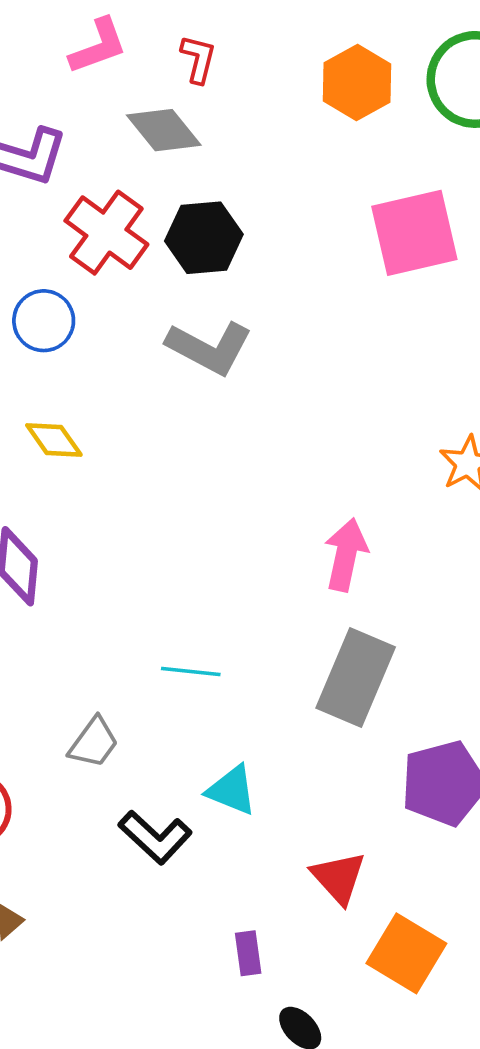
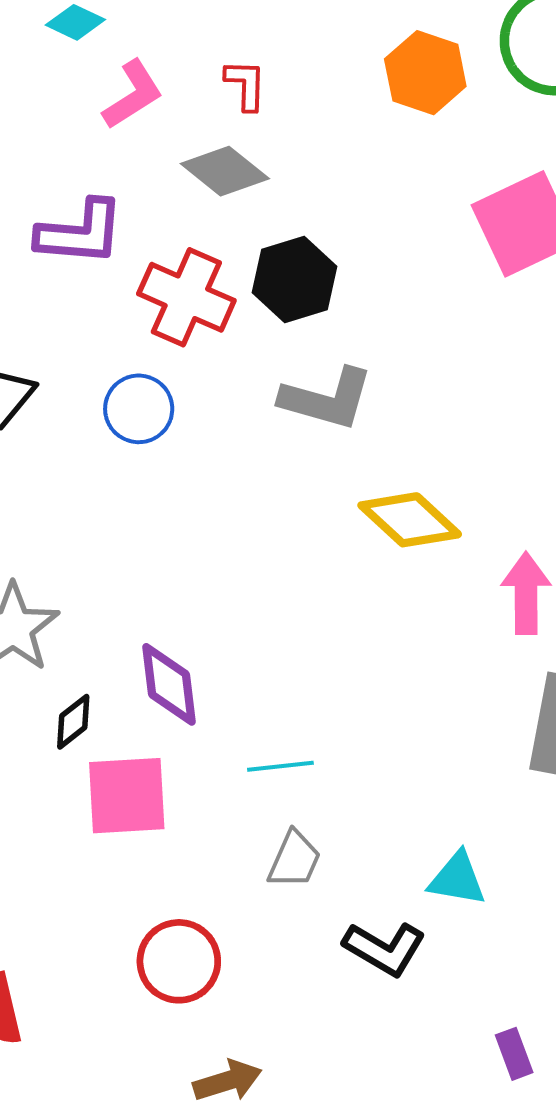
yellow diamond: (54, 440) -> (410, 520), moved, size x1.5
cyan line: (191, 672) -> (280, 766), moved

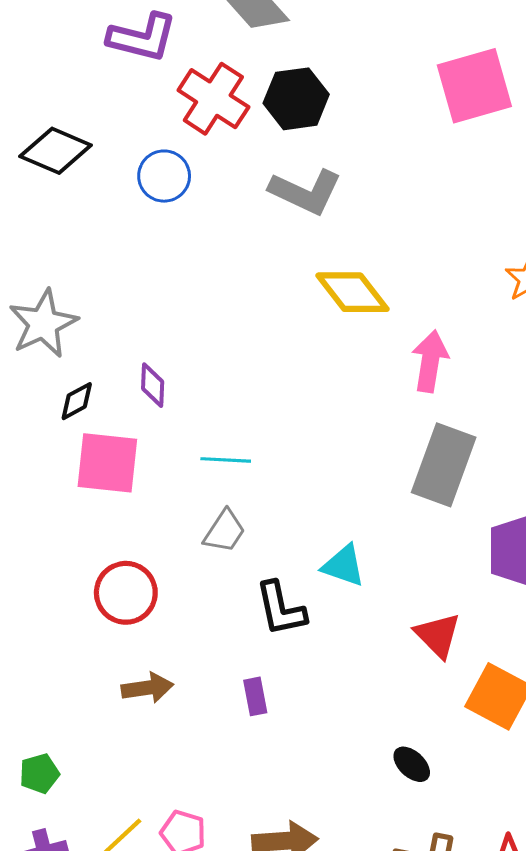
purple diamond: (169, 684) -> (153, 385), size x0.7
black L-shape: (384, 949) -> (281, 609), turned 38
purple rectangle: (514, 1054) -> (255, 696), moved

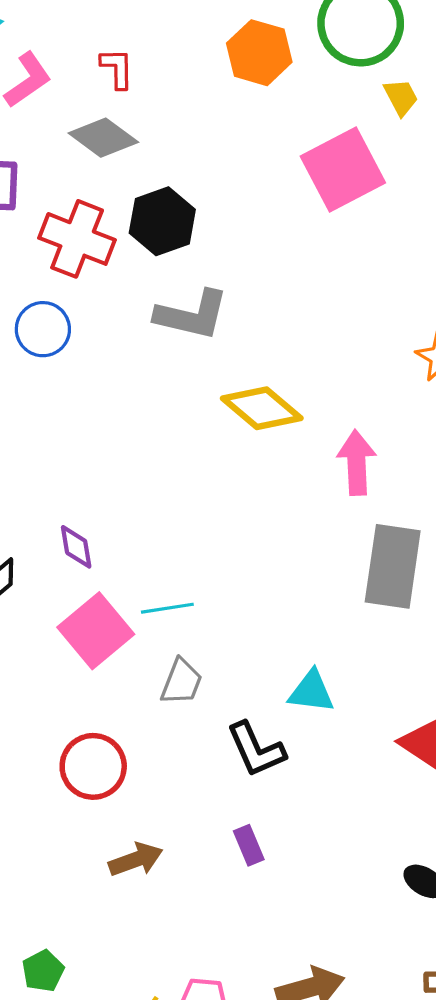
pink square: (107, 463) -> (96, 631), moved, turned -34

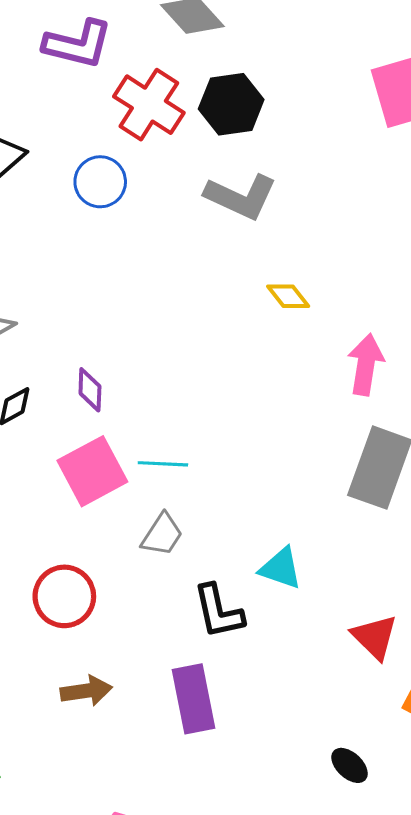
yellow diamond: (262, 408) -> (288, 296), size x0.6
purple rectangle: (249, 845) -> (194, 699), size x1.8

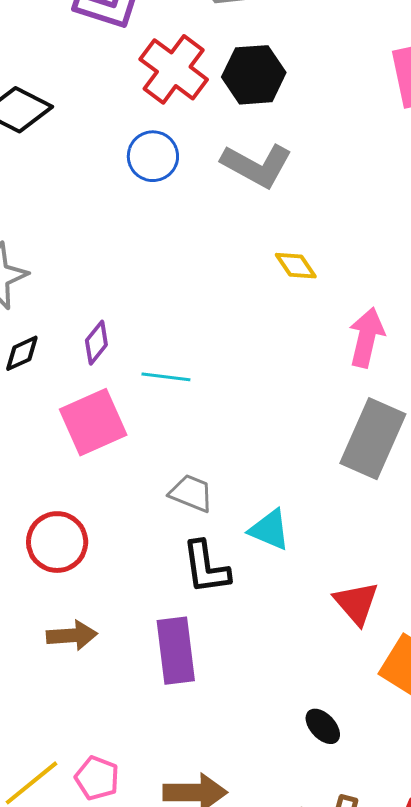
blue circle: (100, 182) -> (153, 156), moved
purple diamond: (90, 390) -> (96, 343), turned 33
cyan line: (163, 464) -> (166, 377), moved
gray trapezoid: (162, 535) -> (191, 493), moved, turned -105

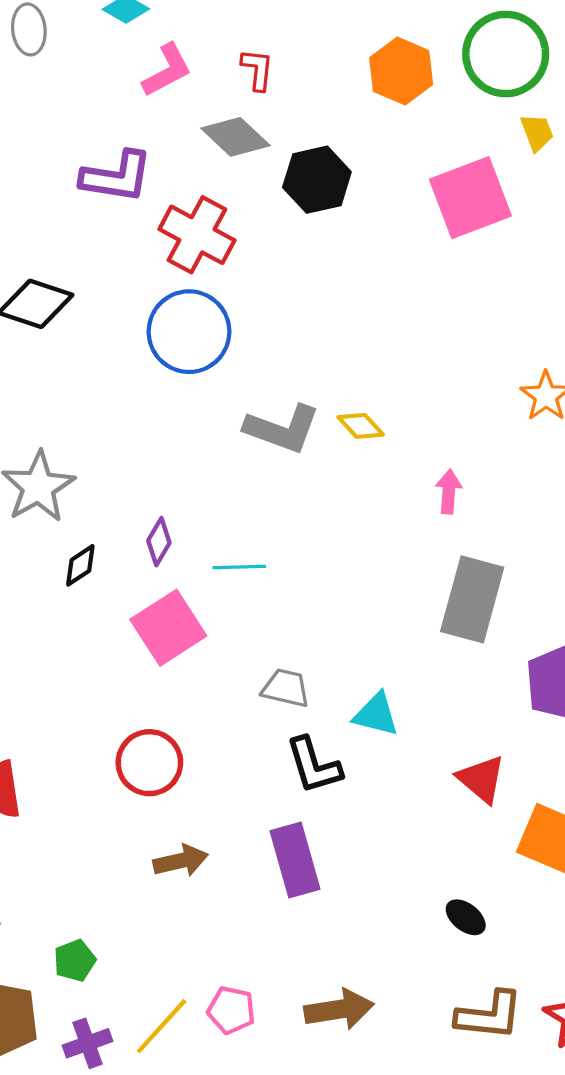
black hexagon: (254, 75) -> (317, 180), moved
blue circle: (153, 156) -> (189, 332), size x1.5
gray L-shape: (257, 165) -> (282, 429), moved
pink arrow: (366, 337) -> (449, 492), size x0.7

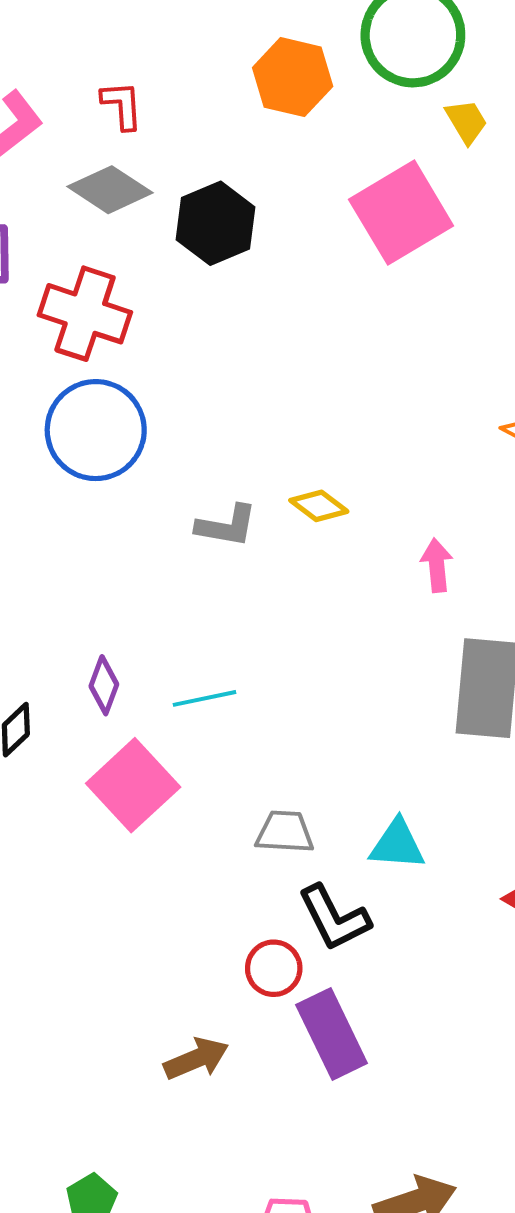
gray L-shape: (282, 429) -> (227, 526), size x0.7
red circle: (149, 763) -> (274, 968), moved, size x0.7

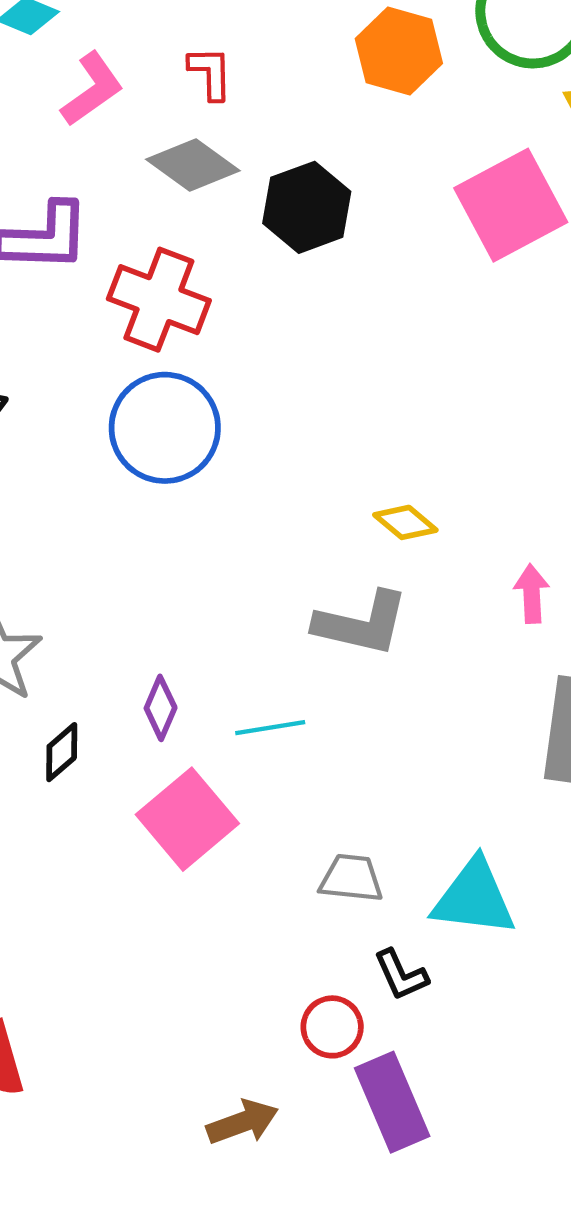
gray L-shape: (227, 526) -> (362, 623), moved, size x1.4
cyan triangle: (397, 845) -> (474, 898), size x1.4
black L-shape: (334, 918) -> (401, 975), size x0.7

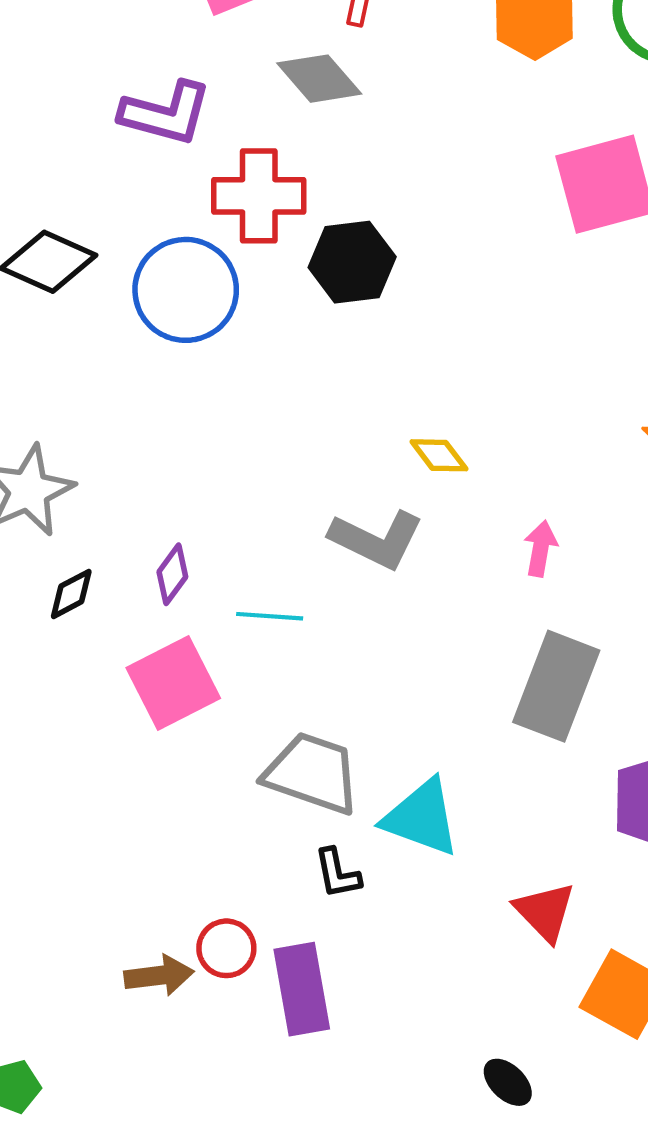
black hexagon: (307, 207) -> (352, 262), moved
red cross: (159, 300) -> (259, 196), turned -34
blue circle: (165, 428) -> (186, 290), moved
gray trapezoid: (351, 878) -> (312, 773), size x1.6
red circle: (332, 1027) -> (226, 948), moved

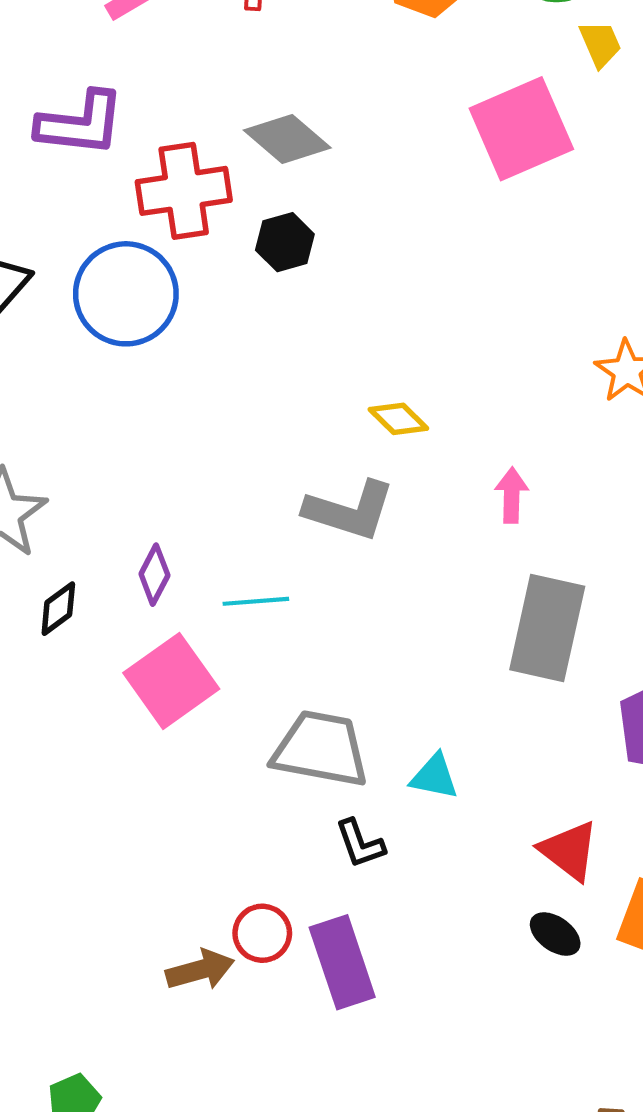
gray diamond: (319, 79) -> (287, 139), moved
black hexagon: (352, 262) -> (285, 242), size x0.7
cyan triangle: (422, 818) -> (434, 777), size x0.6
black ellipse: (508, 1082) -> (555, 934), moved

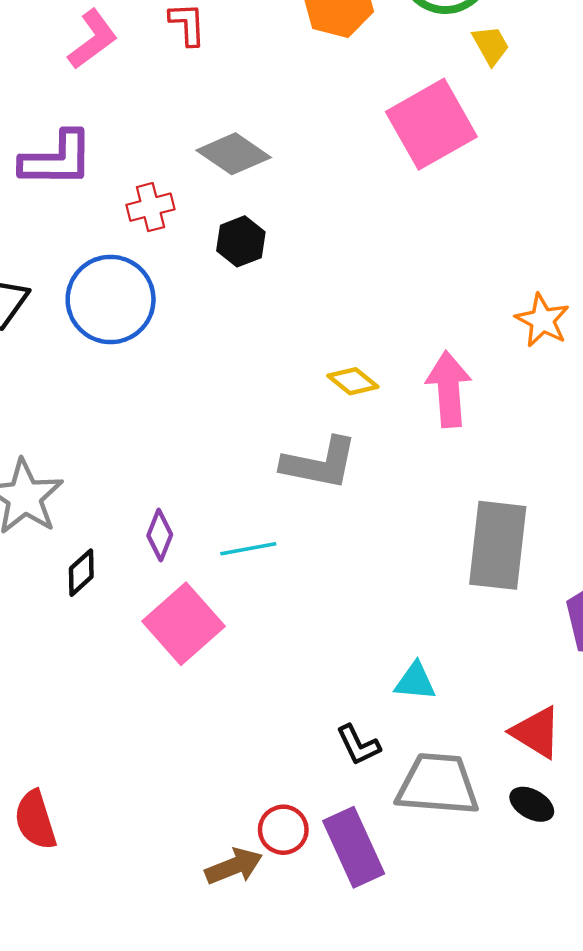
red cross: (184, 191) -> (150, 207), size x0.6
pink arrow: (512, 495) -> (449, 389), moved, size x1.6
gray trapezoid: (321, 749) -> (438, 784), moved

